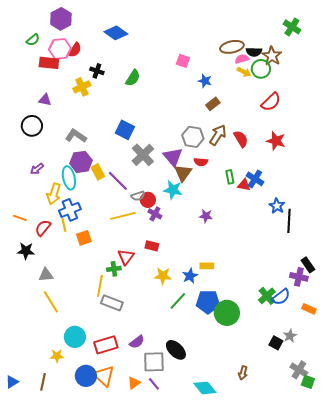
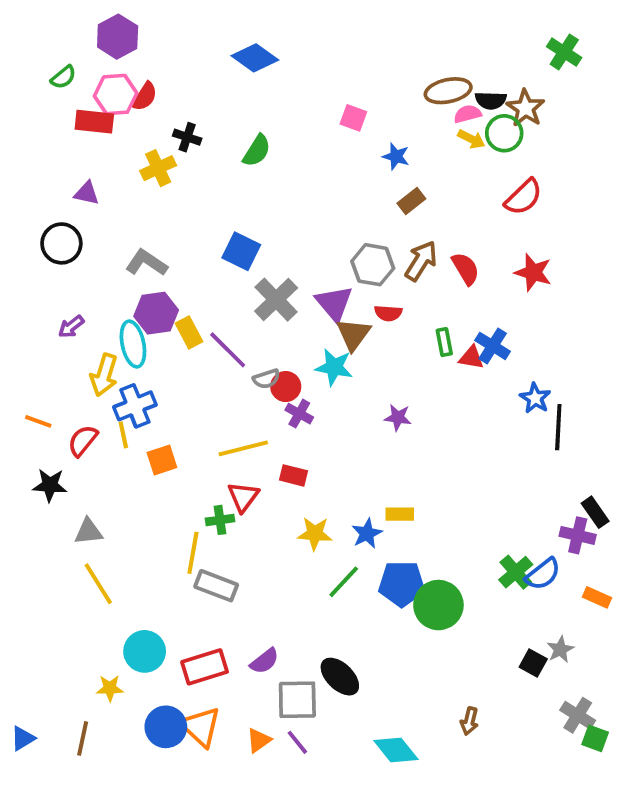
blue diamond: (116, 33) -> (255, 58), moved
yellow line: (123, 216) -> (243, 448), moved

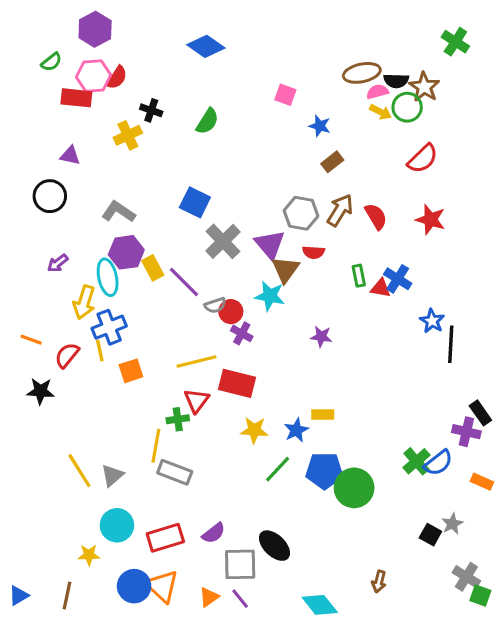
red rectangle: (293, 475) -> (237, 383), size x1.6
gray triangle: (89, 532) -> (112, 475), moved, turned -35

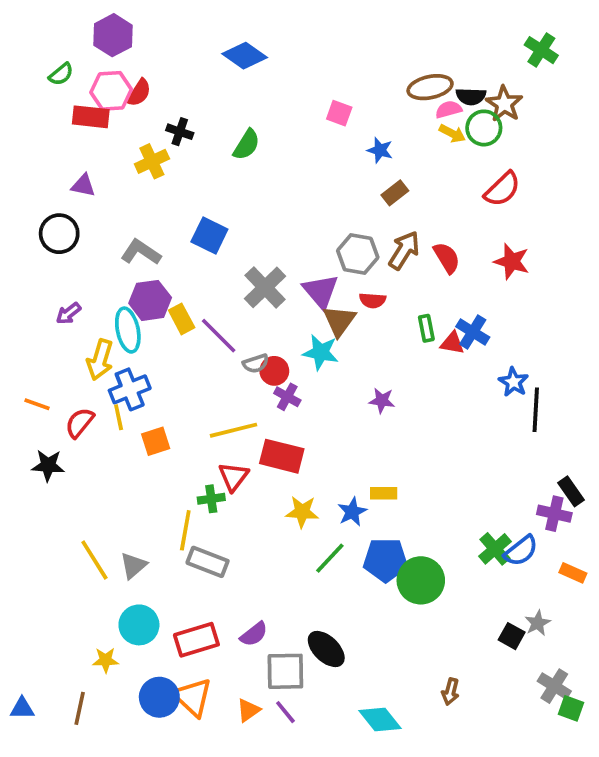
blue square: (195, 202) -> (209, 235), moved
blue triangle: (19, 595) -> (22, 708), turned 30

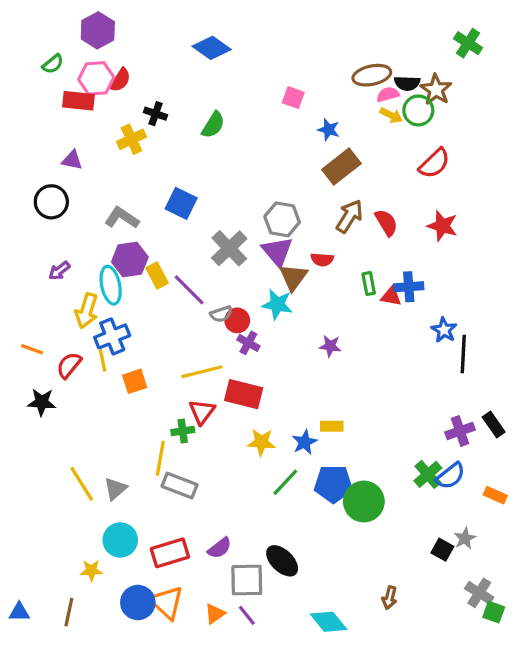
brown rectangle: (395, 193) -> (341, 167), size x1.6
gray hexagon: (358, 254) -> (282, 219), moved
blue cross: (473, 332) -> (409, 287), turned -36
purple cross: (554, 514) -> (460, 431), moved, turned -32

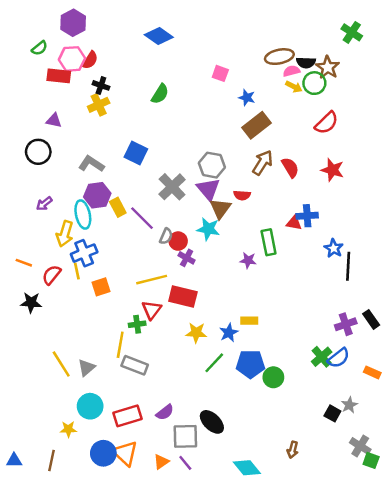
black cross: (155, 114) -> (101, 85), moved
green rectangle: (369, 284) -> (269, 242), moved, size x1.5
gray semicircle: (221, 314) -> (166, 236), turned -49
green circle: (364, 502) -> (273, 377), size x0.7

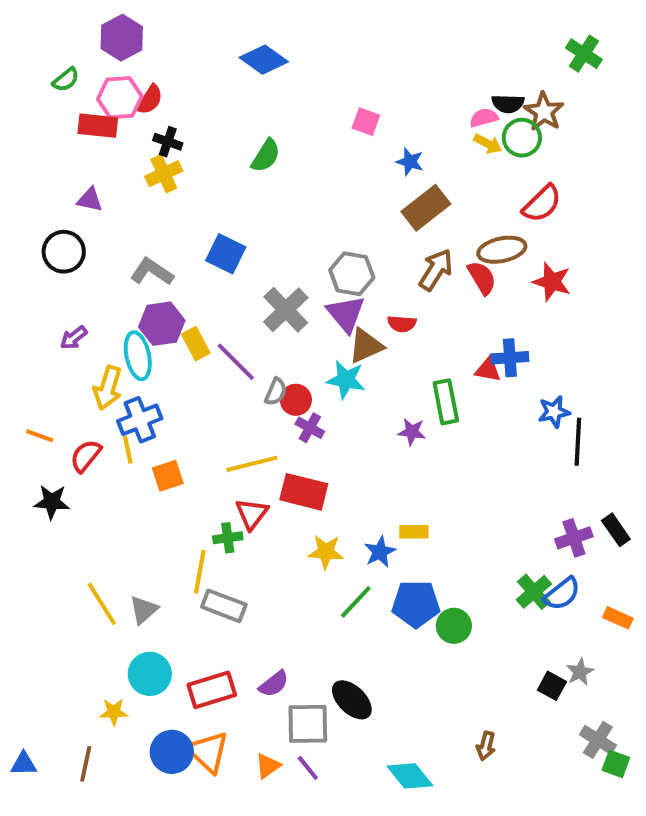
brown ellipse: (279, 57) -> (502, 250), moved
brown triangle: (220, 208) -> (366, 346), turned 30
blue star: (334, 248) -> (554, 412), turned 30

